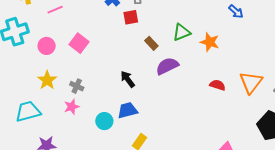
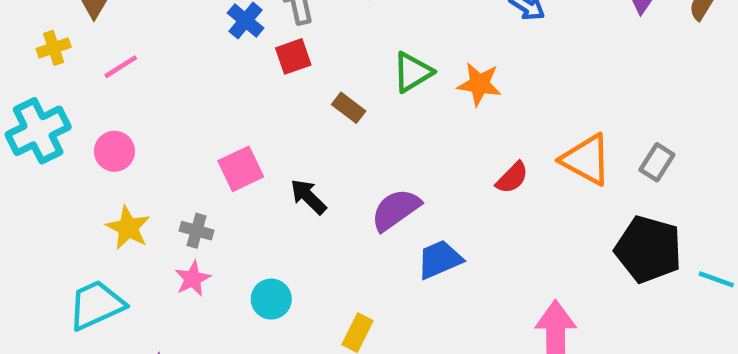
pink square: (79, 43) -> (241, 169), moved, turned 36
purple semicircle: (167, 66) -> (396, 210), moved
orange triangle: (251, 82) -> (586, 160), turned -30
red semicircle: (218, 85) -> (512, 178), turned 126
blue trapezoid: (128, 110) -> (440, 259), moved

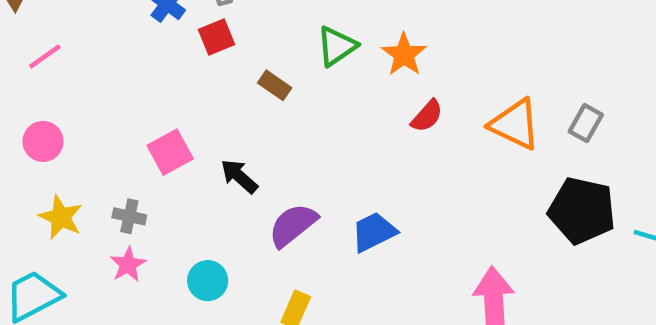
orange star: (479, 84) -> (404, 55), turned 30
red semicircle: (512, 178) -> (427, 116), moved
purple semicircle: (396, 210) -> (293, 225), moved

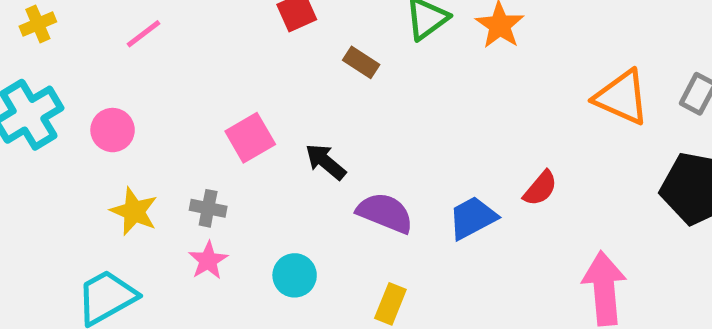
pink line: (45, 57) -> (144, 34), moved
red semicircle: (427, 116) -> (540, 188), moved
purple semicircle: (293, 225) -> (385, 213), turned 62

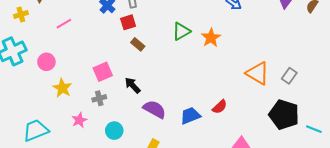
brown rectangle: (361, 62) -> (138, 44), moved
gray cross: (208, 208) -> (99, 98), moved, turned -32
yellow star: (134, 211) -> (62, 88), moved

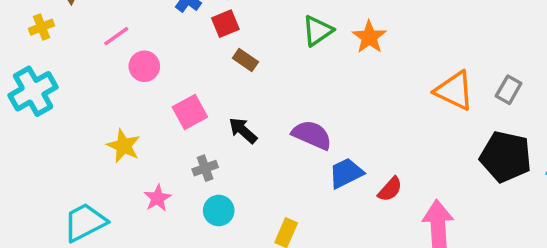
pink circle: (46, 62) -> (144, 66), moved
gray cross: (99, 98) -> (205, 168), moved
red semicircle: (220, 107) -> (390, 189), moved
purple semicircle: (155, 109) -> (312, 135), moved

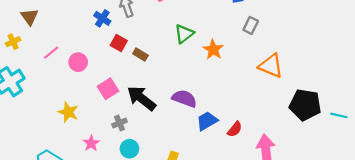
red square: (225, 24) -> (119, 43), moved, turned -35
pink line: (116, 36) -> (51, 53), moved
orange star: (369, 37) -> (213, 50), moved
gray rectangle: (509, 90) -> (251, 25), moved
black arrow: (243, 131) -> (142, 98), size x1.6

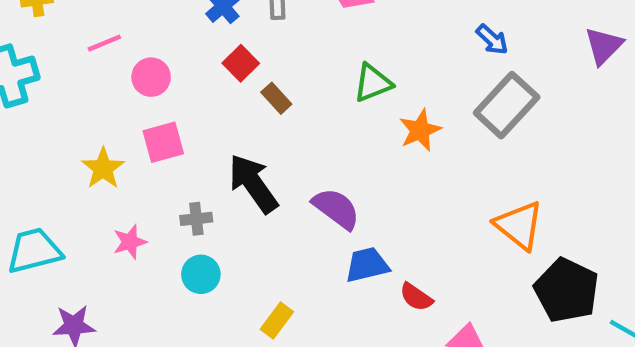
gray rectangle: (251, 25) -> (507, 105), size x1.8
orange triangle: (271, 66) -> (519, 225), moved
pink square: (108, 89) -> (163, 142), moved
red semicircle: (235, 129) -> (416, 297), turned 70

